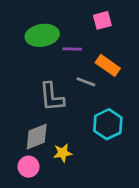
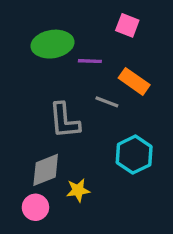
pink square: (102, 20) -> (127, 25), turned 36

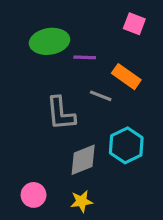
pink square: (127, 25) -> (134, 24), moved
gray diamond: (46, 170) -> (83, 160), moved
yellow star: (78, 190) -> (82, 201), moved

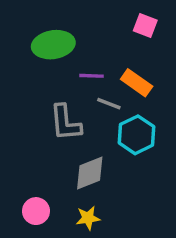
purple line: (85, 57) -> (91, 76), moved
cyan hexagon: (126, 145) -> (137, 135), moved

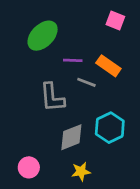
green ellipse: (53, 45) -> (43, 36), turned -36
cyan hexagon: (137, 135) -> (110, 128), moved
yellow star: (88, 218) -> (81, 172), moved

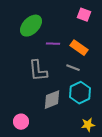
gray line: (86, 82) -> (73, 68), moved
yellow star: (81, 172) -> (88, 125), moved

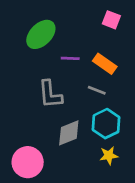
pink circle: (21, 122) -> (28, 162), size x1.5
yellow star: (88, 125) -> (109, 156), moved

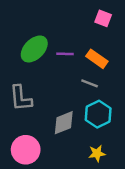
green ellipse: (41, 34) -> (34, 49), moved
gray L-shape: (50, 94) -> (21, 98), moved
yellow star: (109, 156) -> (97, 153), moved

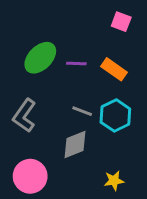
gray line: (90, 83) -> (82, 111), moved
gray L-shape: (21, 98) -> (24, 116), turned 40
cyan hexagon: (98, 114) -> (115, 116), moved

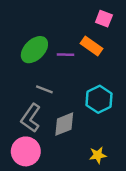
orange rectangle: (114, 69) -> (92, 46), moved
gray line: (82, 111) -> (44, 89), moved
gray L-shape: (24, 116) -> (31, 118), moved

